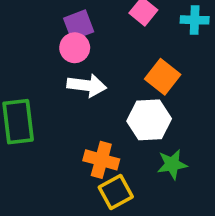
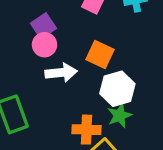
orange square: (163, 77) -> (100, 55), moved
green star: (172, 164) -> (120, 115), moved

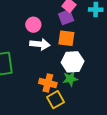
purple square: (43, 26) -> (66, 17), moved
orange square: (100, 55) -> (66, 38), turned -30

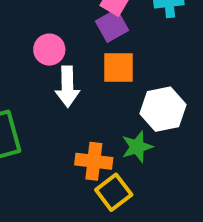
white arrow: (40, 44) -> (67, 87), turned 90
white hexagon: (73, 62) -> (163, 109), moved

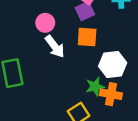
white arrow: (67, 87) -> (55, 46), turned -40
orange cross: (94, 161) -> (111, 94), moved

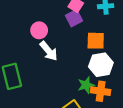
orange square: (87, 37) -> (96, 41), moved

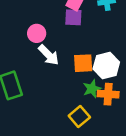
purple square: (74, 18) -> (73, 17), turned 35
orange square: (96, 41) -> (83, 63), moved

